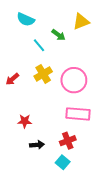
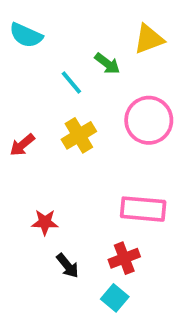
cyan semicircle: (26, 20) -> (26, 35), moved
pink circle: (74, 80) -> (149, 120), moved
black arrow: (37, 145) -> (68, 266), turned 56

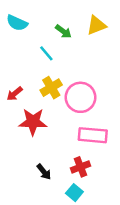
green arrow: (107, 64) -> (63, 31), moved
pink circle: (149, 120) -> (81, 97), moved
red star: (45, 222) -> (33, 122), moved, size x1.6

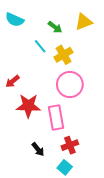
yellow cross: (51, 88) -> (63, 55), moved
pink rectangle: (93, 135) -> (56, 117), moved, turned 75

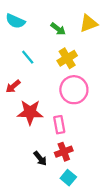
cyan line: (40, 46) -> (28, 57), moved
pink rectangle: (56, 117) -> (59, 125), size x0.7
red cross: (70, 145) -> (64, 152), moved

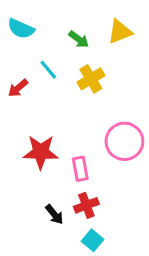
cyan line: (28, 57) -> (48, 70), moved
red arrow: (13, 86) -> (18, 88), moved
pink circle: (74, 90) -> (124, 141), moved

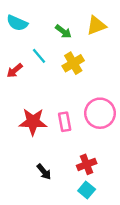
pink rectangle: (80, 169) -> (65, 122), moved
red cross: (86, 205) -> (87, 164), moved
cyan square: (92, 240) -> (87, 190), moved

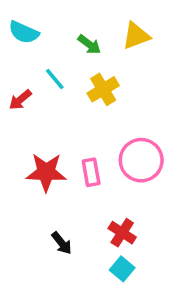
red cross: (87, 164) -> (122, 233), turned -36

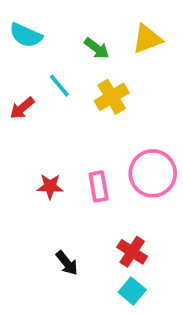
red star: (46, 172) -> (50, 186), size x0.6

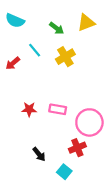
pink circle: (153, 173) -> (89, 122), moved
pink rectangle: (99, 186) -> (58, 109), turned -70
red cross: (132, 252) -> (77, 148), turned 35
cyan square: (132, 291) -> (64, 172), moved

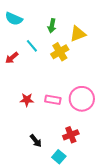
yellow triangle: (86, 23) -> (78, 34), moved
green arrow: (57, 28) -> (52, 26), turned 64
pink circle: (89, 122) -> (82, 99), moved

